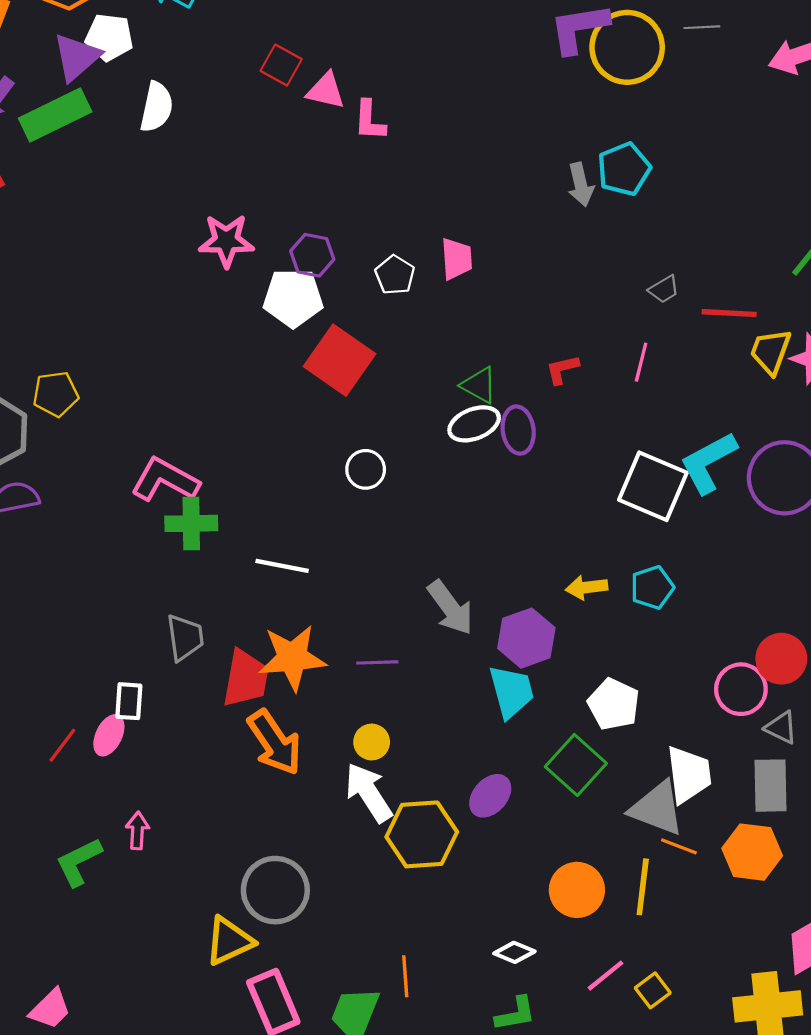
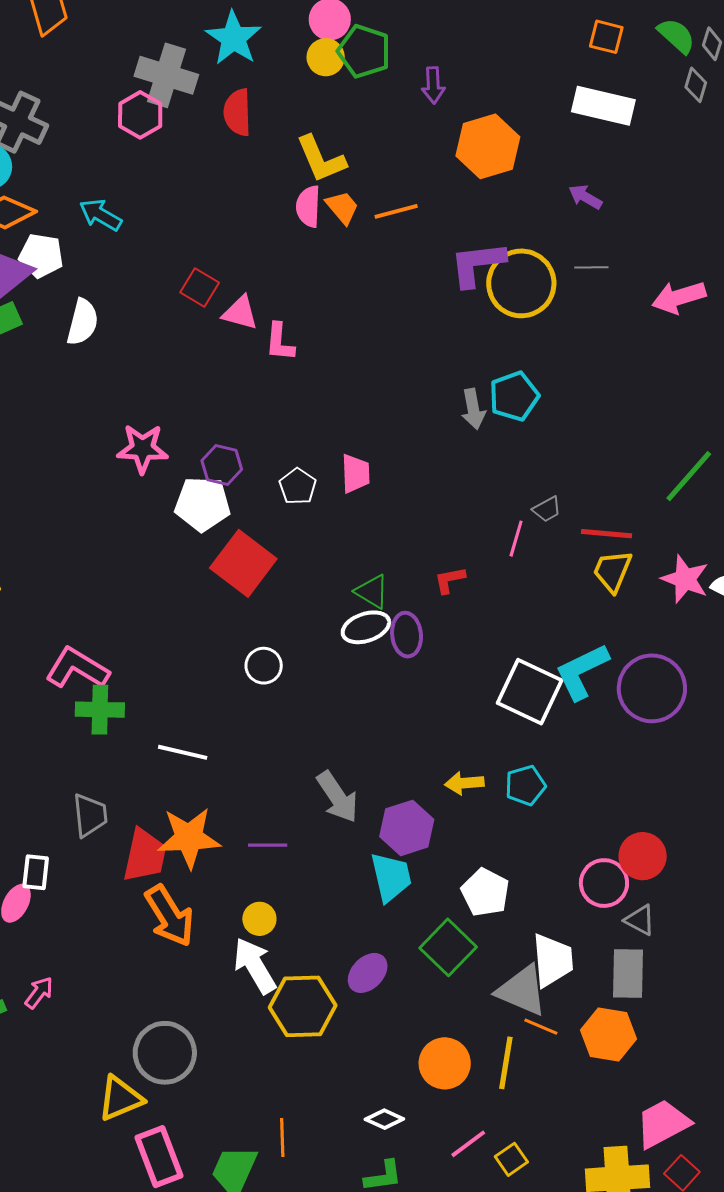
yellow trapezoid: (771, 351) -> (612, 571), moved
pink line: (641, 362) -> (516, 539), moved
pink arrow: (137, 831) -> (39, 993), turned 32

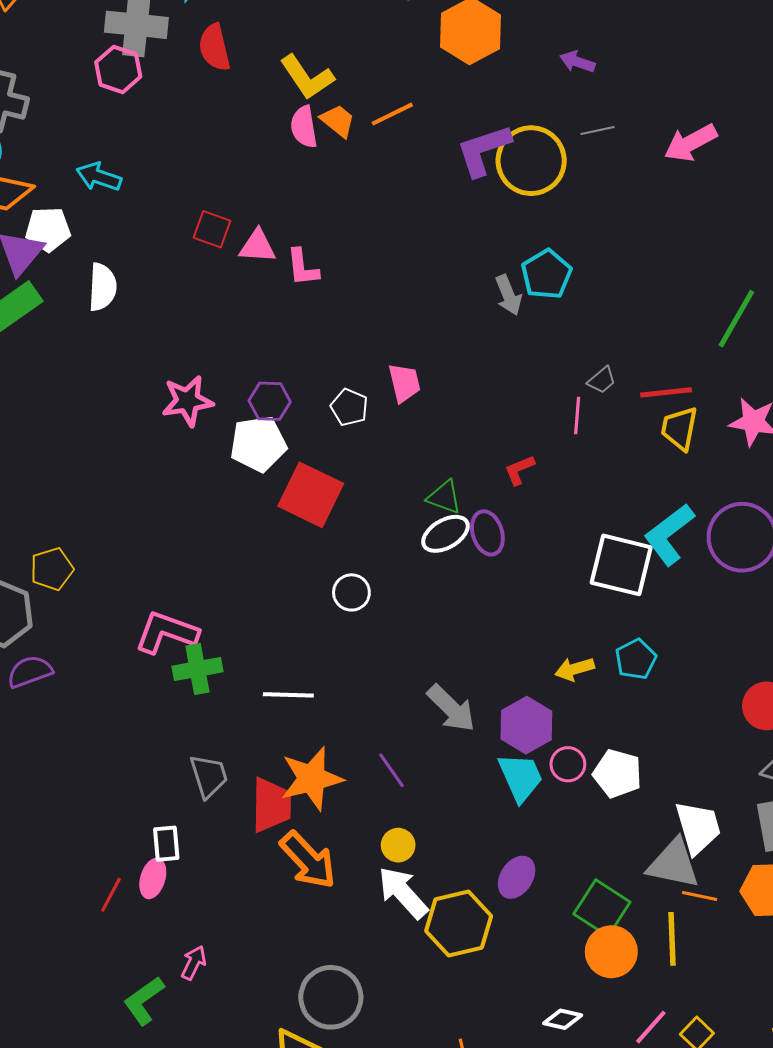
purple line: (268, 845) -> (391, 770), turned 66
pink circle: (604, 883) -> (568, 764), moved, size x0.7
green square: (448, 947) -> (602, 908), moved

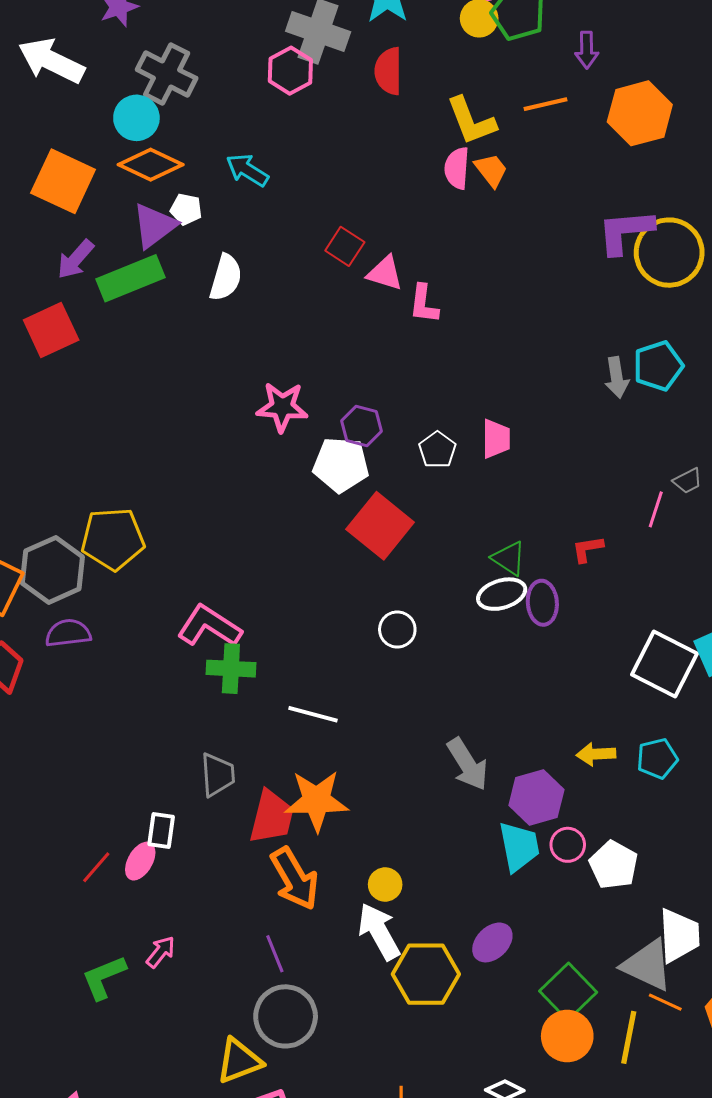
orange line: (392, 114) -> (545, 104), moved
white pentagon: (48, 229) -> (186, 209), size x0.7
yellow pentagon: (52, 569) -> (113, 539), size x1.5
purple line: (391, 770) -> (275, 954), moved

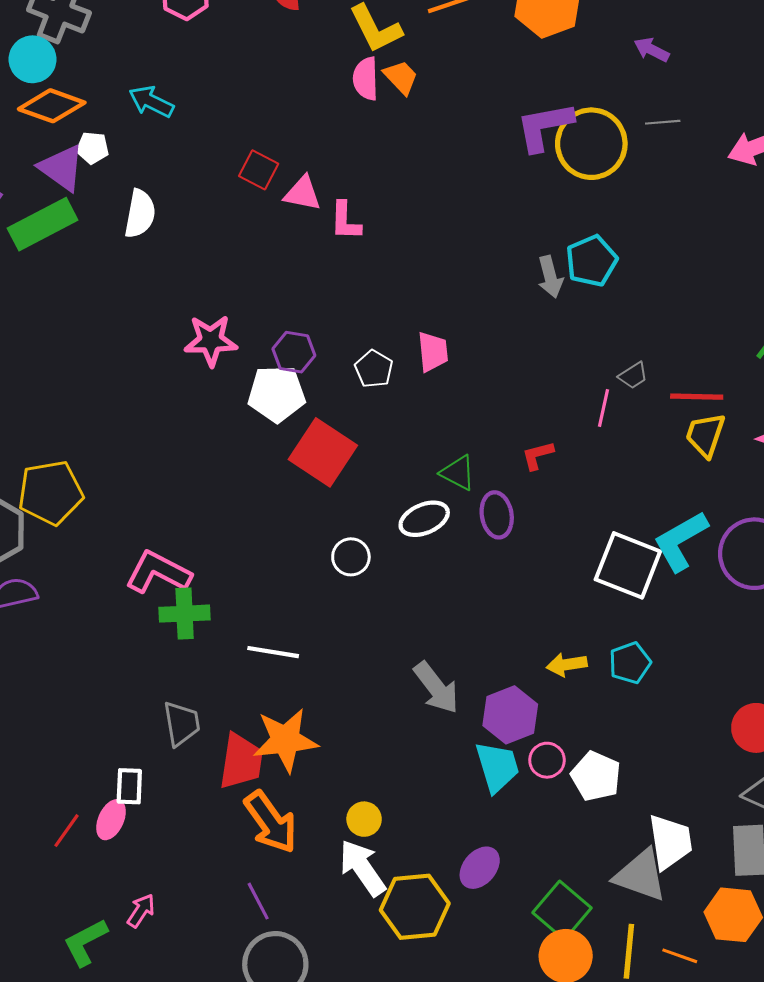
purple triangle: (154, 226) -> (62, 168), turned -42
white ellipse: (502, 594) -> (424, 519), moved
orange line: (665, 1002) -> (680, 956), moved

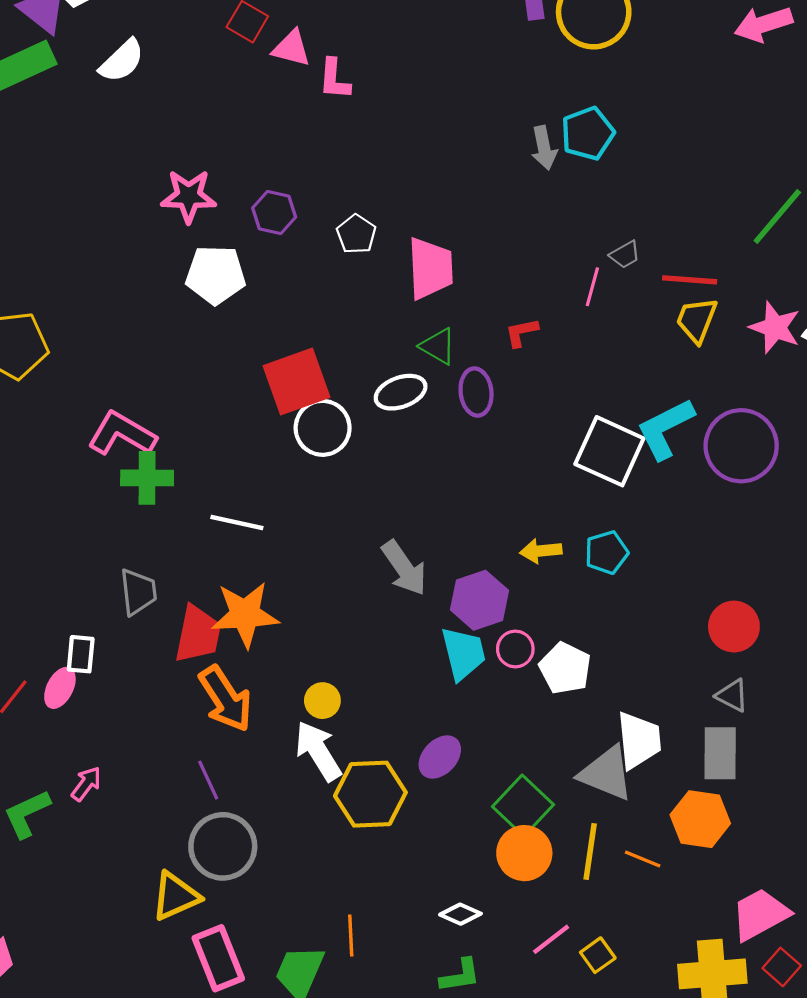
white semicircle: (140, 214) -> (122, 61), turned 33
pink trapezoid: (433, 352) -> (430, 268), moved, size x1.5
white pentagon: (277, 394) -> (216, 275), moved
red square: (323, 452) -> (296, 382), moved, turned 34
white circle: (351, 557) -> (323, 428), size x1.4

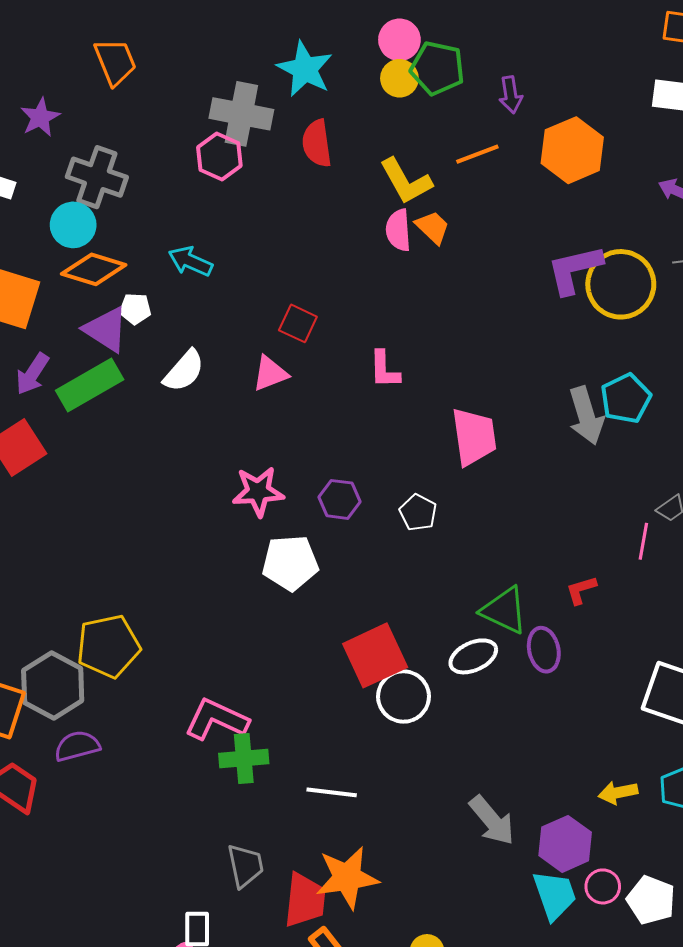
pink triangle: (291, 48) -> (270, 374), moved, turned -30
gray arrow: (544, 148) -> (586, 416), size x1.4
pink trapezoid: (430, 268) -> (474, 437), moved
green triangle: (438, 346) -> (504, 610), size x1.4

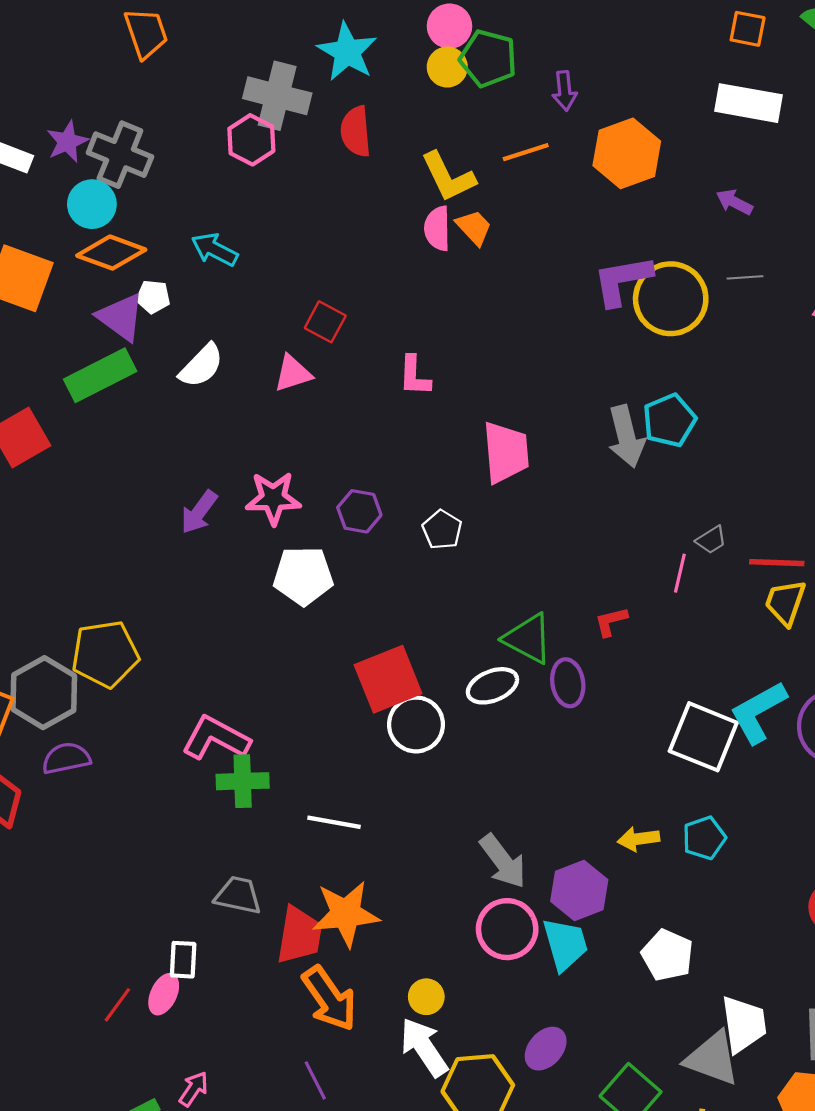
purple star: (40, 117) -> (67, 142), moved
purple arrow: (32, 374) -> (199, 512), moved
gray trapezoid: (245, 866) -> (238, 895), turned -69
pink circle: (603, 886) -> (507, 929), moved, size x1.6

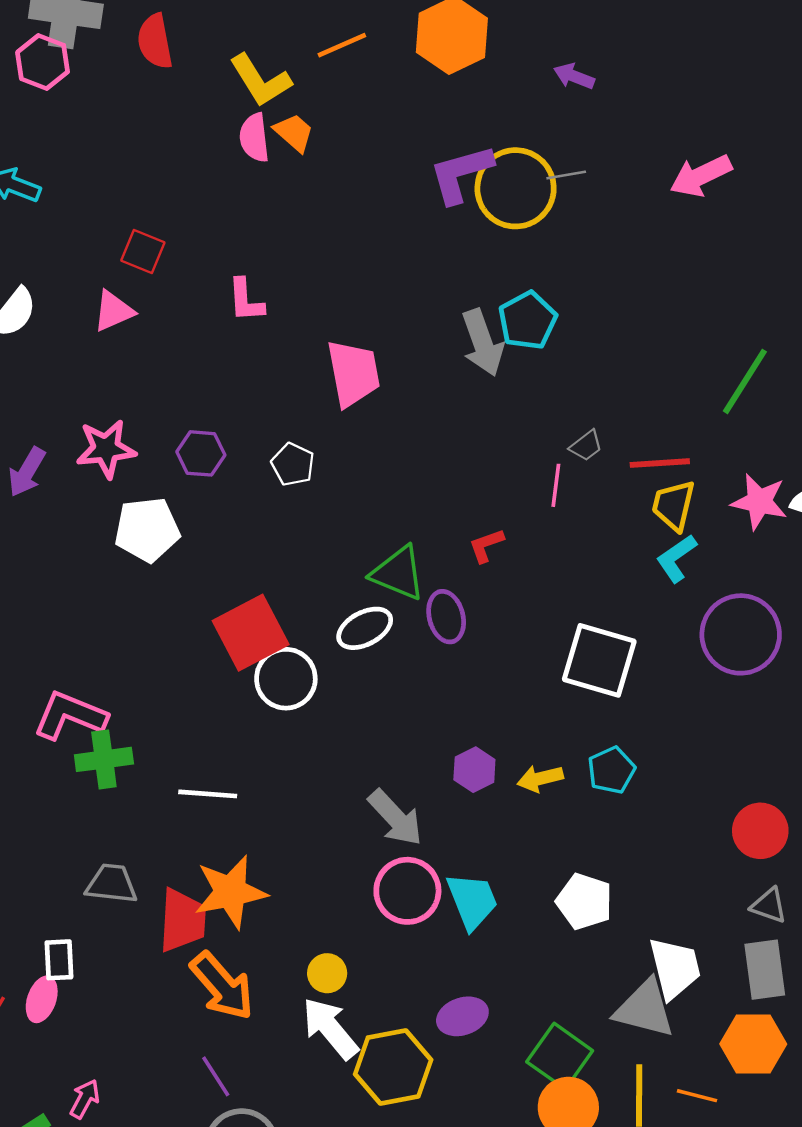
gray line: (745, 277) -> (566, 175), moved
cyan L-shape: (758, 712) -> (676, 558), moved, size x0.7
purple hexagon: (579, 890) -> (474, 770), moved, size x0.7
purple ellipse: (546, 1049) -> (462, 1016), turned 36

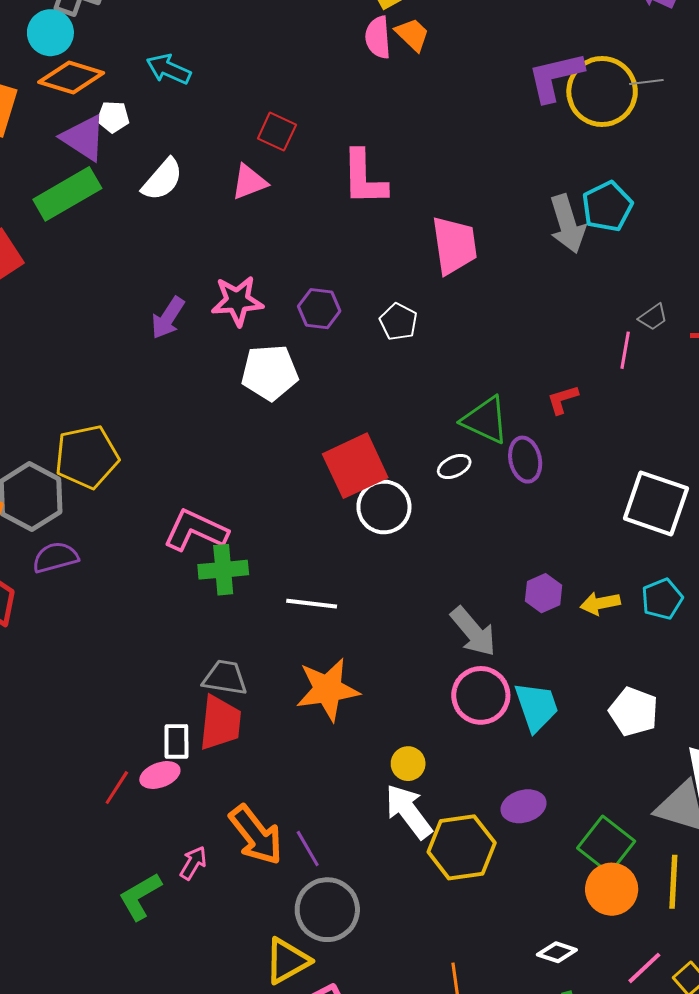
pink L-shape: (246, 300) -> (364, 178), size x1.5
white ellipse: (365, 628) -> (454, 466), size x0.7
red trapezoid: (183, 920) -> (220, 723), moved
orange arrow: (222, 986) -> (256, 835), moved
pink ellipse: (42, 999) -> (160, 775), turned 48

